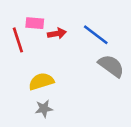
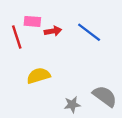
gray semicircle: (111, 66) -> (105, 96), moved
gray star: (44, 109) -> (72, 105), moved

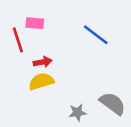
red arrow: (53, 31) -> (43, 62), moved

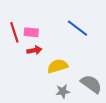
pink rectangle: (35, 23) -> (31, 32), moved
yellow semicircle: (41, 81) -> (58, 66), moved

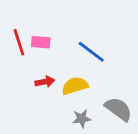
blue line: (78, 28) -> (91, 52), moved
red arrow: (34, 50) -> (45, 82), moved

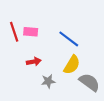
yellow semicircle: (75, 86) -> (72, 65), moved, turned 138
gray star: (82, 119) -> (48, 81), moved

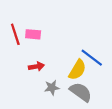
blue line: (69, 39) -> (92, 58), moved
gray semicircle: (89, 82) -> (81, 92), moved

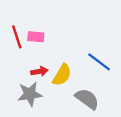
yellow semicircle: (77, 70) -> (62, 75), moved
gray star: (52, 88) -> (30, 94), moved, size x1.5

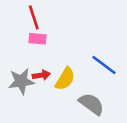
red line: (17, 37) -> (34, 17), moved
gray star: (30, 94) -> (21, 81), moved

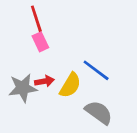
pink rectangle: (38, 39) -> (40, 42), turned 60
blue line: (104, 65) -> (96, 70), moved

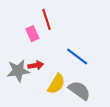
red line: (36, 19) -> (47, 19), moved
yellow semicircle: (70, 85) -> (56, 84), moved

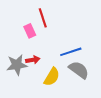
blue line: (77, 57) -> (71, 52), turned -55
gray semicircle: (79, 90) -> (79, 70), moved

